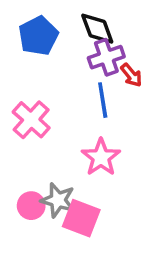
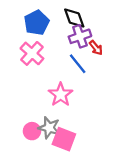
blue line: (103, 100) -> (78, 64), turned -30
pink cross: (31, 120) -> (32, 53), moved
pink star: (101, 157) -> (61, 95), moved

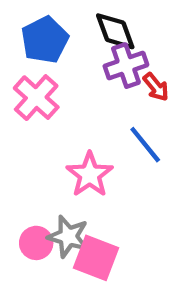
blue line: (78, 64) -> (145, 145), moved

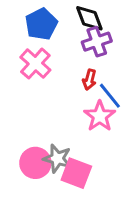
red arrow: (156, 87) -> (89, 80), moved, turned 54
pink star: (90, 175) -> (100, 116), moved
pink circle: (36, 243) -> (35, 163), size x1.4

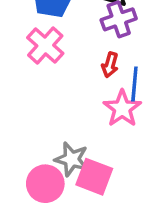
blue line: (110, 96) -> (134, 84), turned 44
pink circle: (35, 163) -> (45, 184), moved

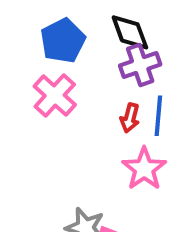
blue line: (134, 84) -> (158, 116), moved

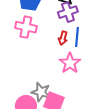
pink cross: (55, 95) -> (26, 27), turned -30

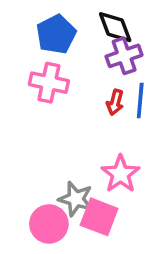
pink star: (70, 63) -> (120, 174), moved

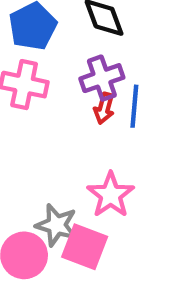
purple cross: (124, 56) -> (102, 78), moved

